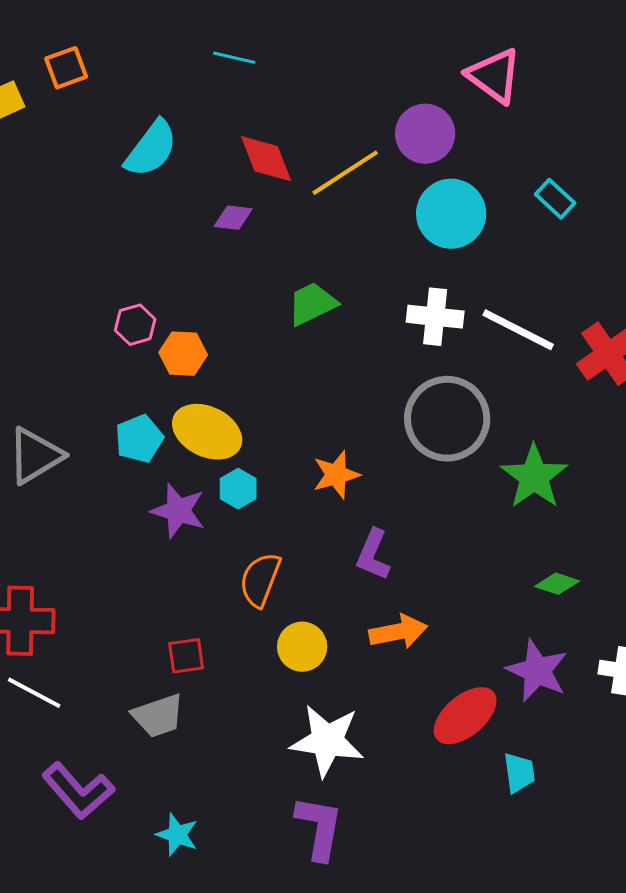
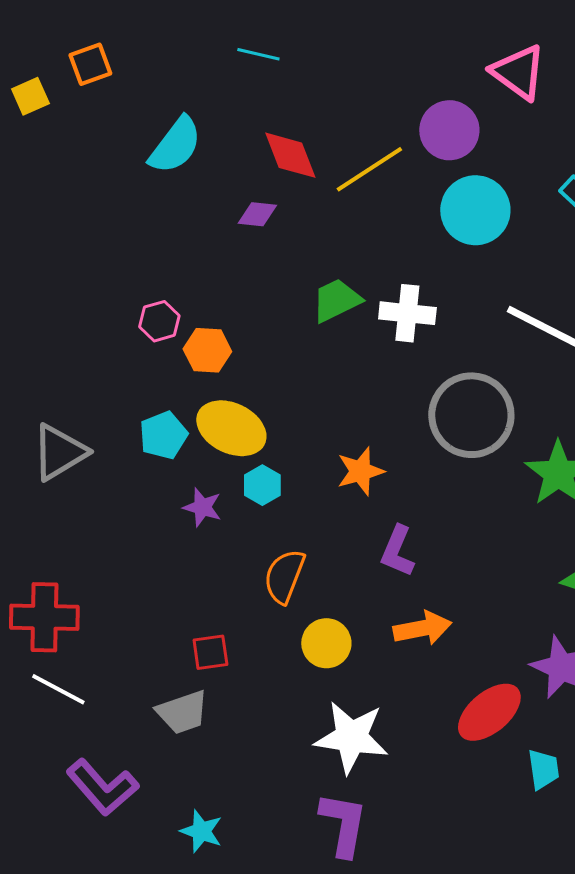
white cross: (435, 317) -> (407, 313), moved
purple star: (178, 511) -> (202, 507), size x0.7

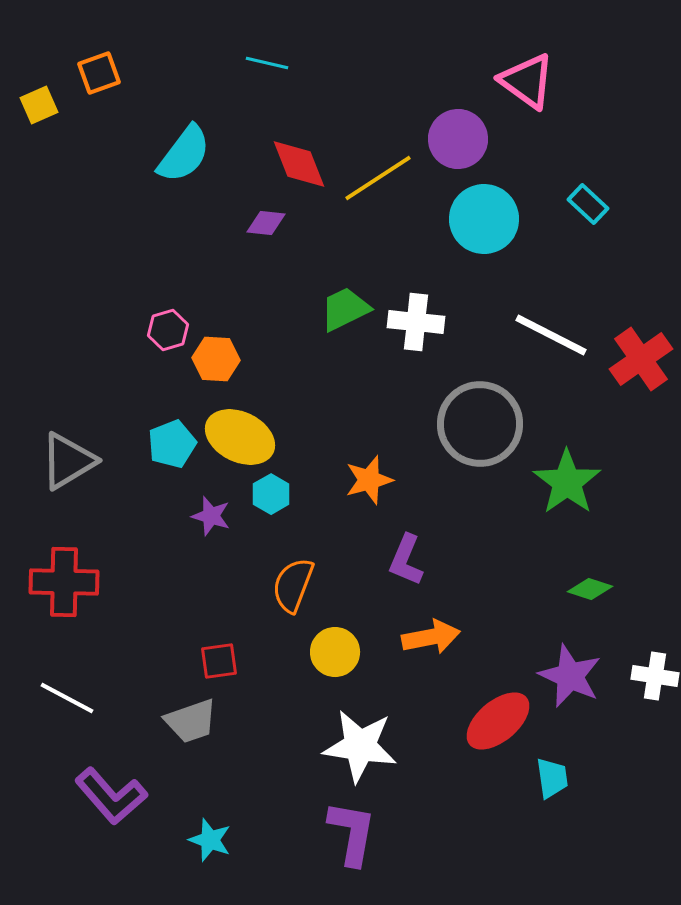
red cross: (44, 617) -> (64, 582), moved

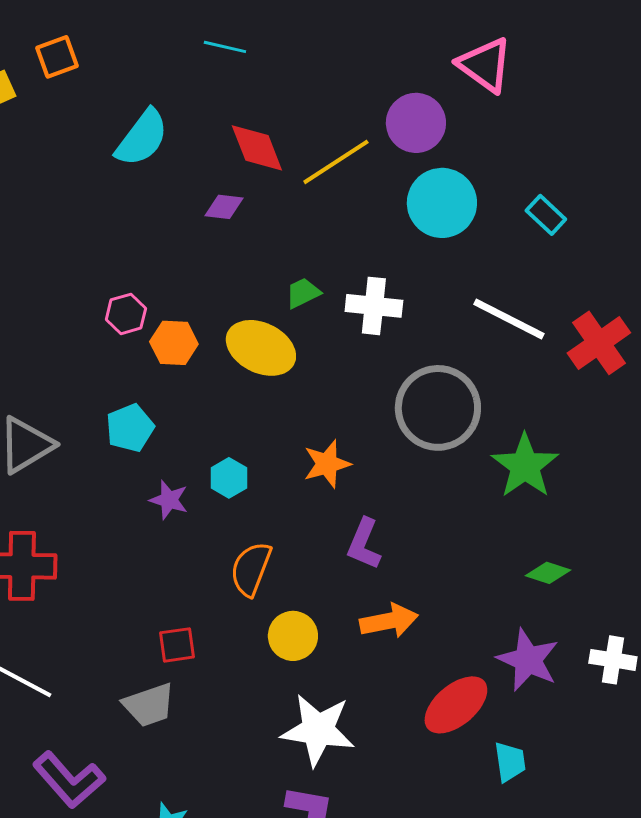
cyan rectangle: (588, 204) -> (546, 215), moved
green trapezoid: (345, 309) -> (303, 293), size x0.7
yellow ellipse: (240, 437) -> (261, 348), moved

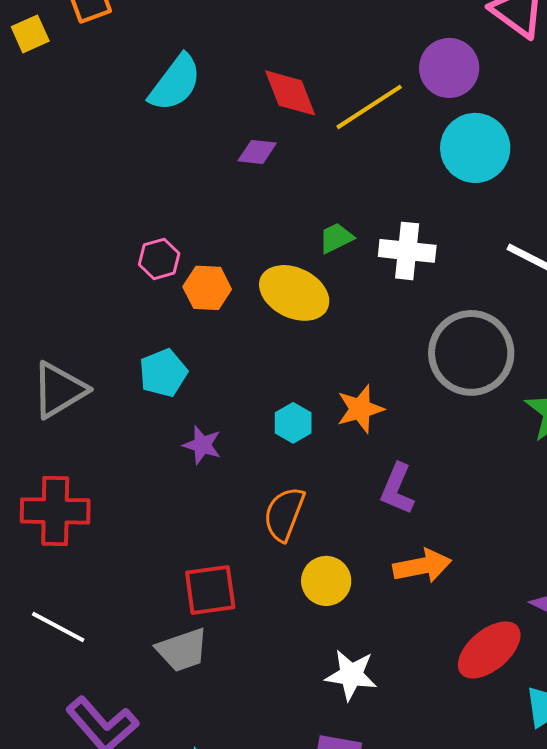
cyan hexagon: (229, 478) -> (293, 423), moved
red square: (177, 645) -> (210, 590), size x1.4
white star: (318, 730) -> (351, 675), size x0.7

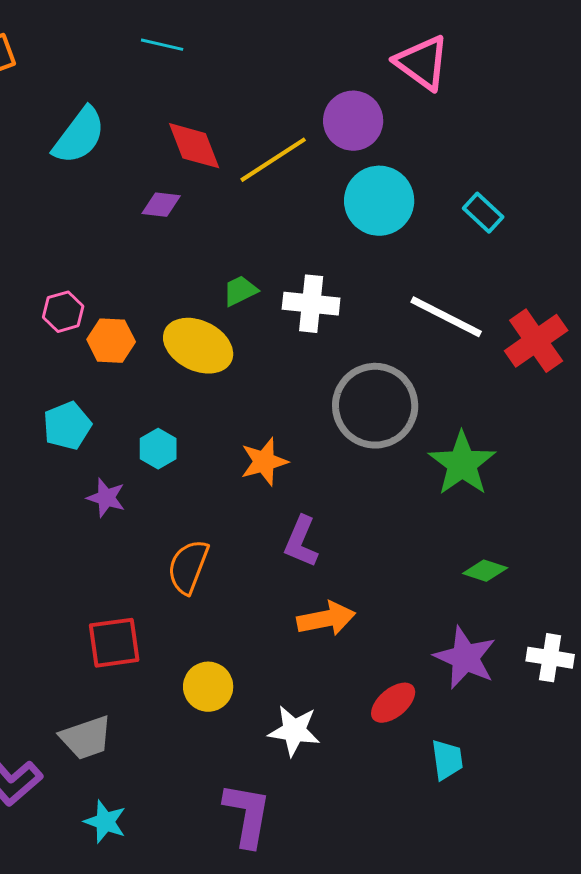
cyan hexagon: (293, 423) -> (158, 449), moved
yellow circle: (326, 581) -> (208, 687), moved
gray trapezoid: (182, 650) -> (86, 738), moved
red ellipse: (489, 650) -> (393, 703), size x0.7
white star: (351, 675) -> (294, 731), moved

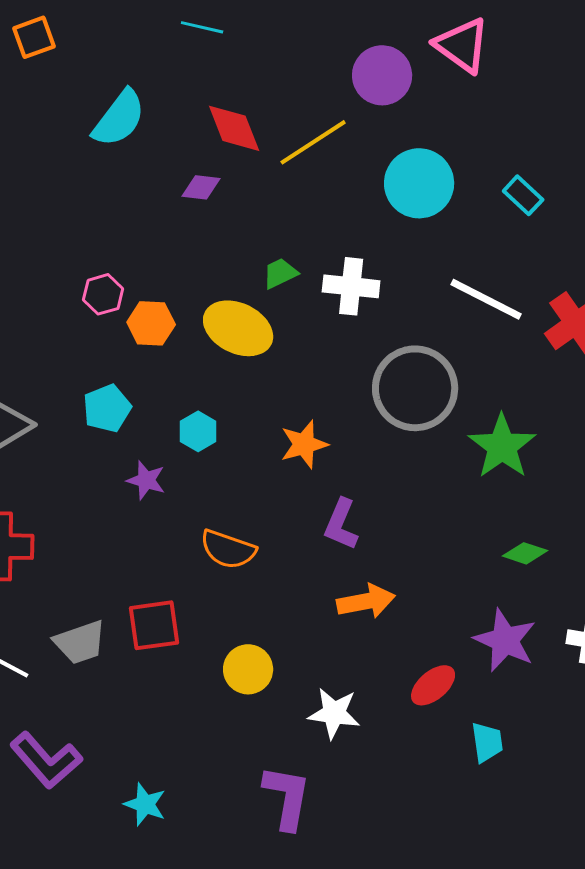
purple circle: (353, 121) -> (382, 75), moved
orange semicircle: (188, 567) -> (228, 549), turned -92
gray trapezoid: (86, 738) -> (80, 642), moved

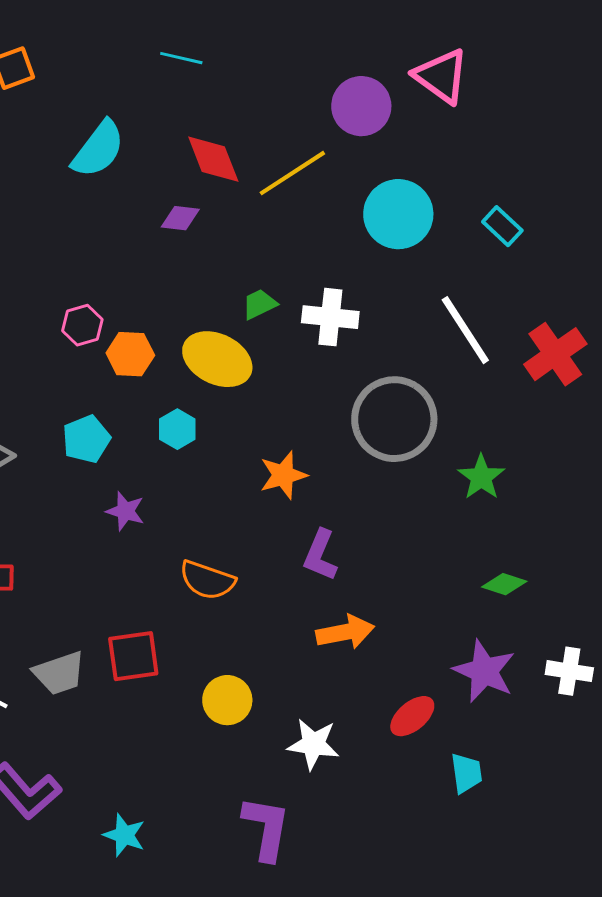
white line: (486, 299) -> (465, 330), turned 30
cyan hexagon: (198, 431) -> (177, 429), moved
green star: (502, 446) -> (481, 477), size x0.7

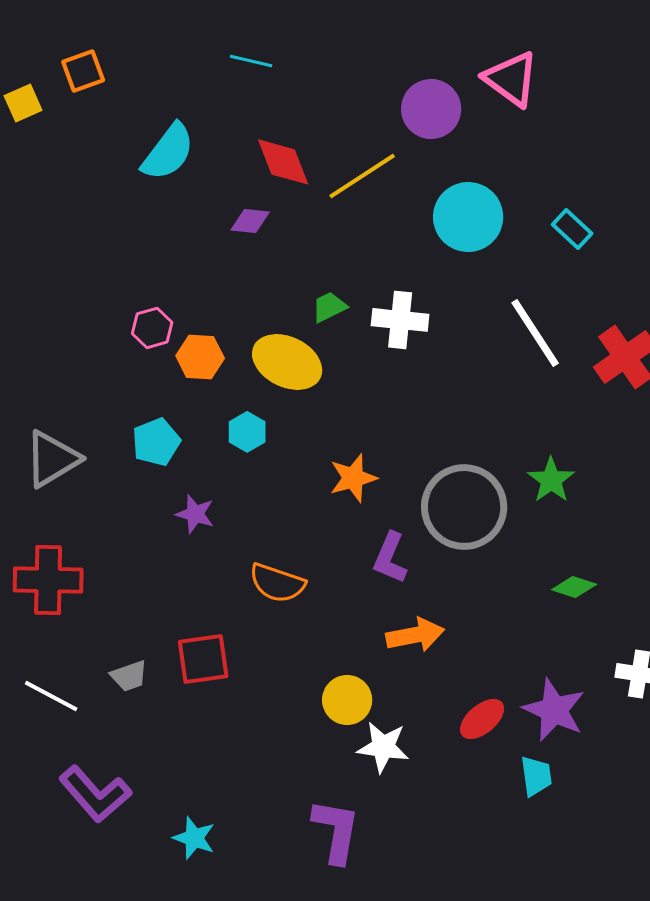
gray circle: (394, 419) -> (464, 507), moved
purple star: (484, 671) -> (554, 710), moved
gray trapezoid: (59, 673) -> (129, 676), size x0.7
yellow circle: (227, 700) -> (347, 700), moved

